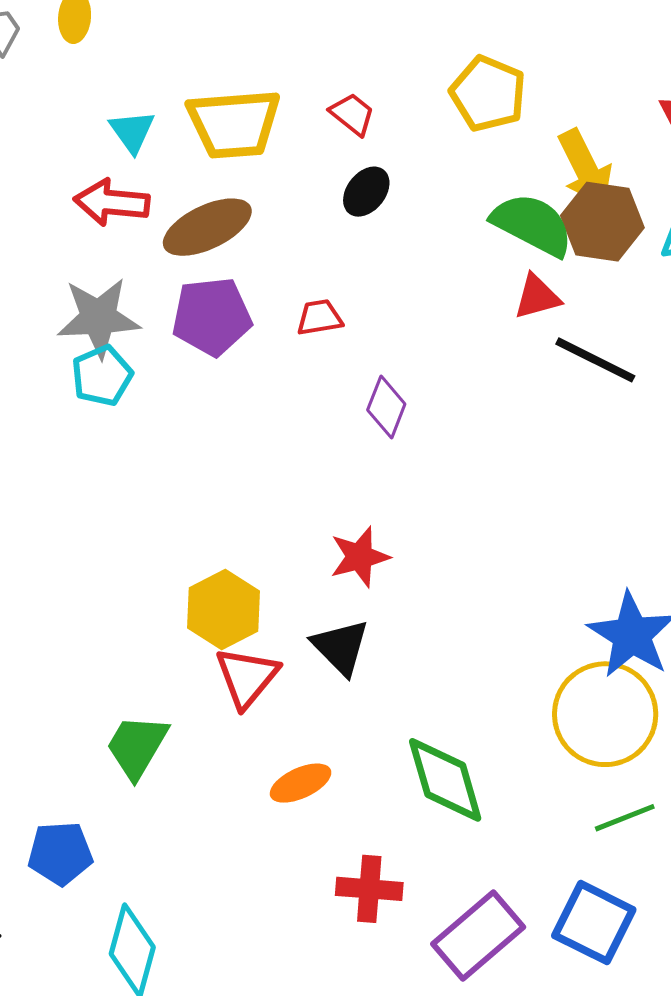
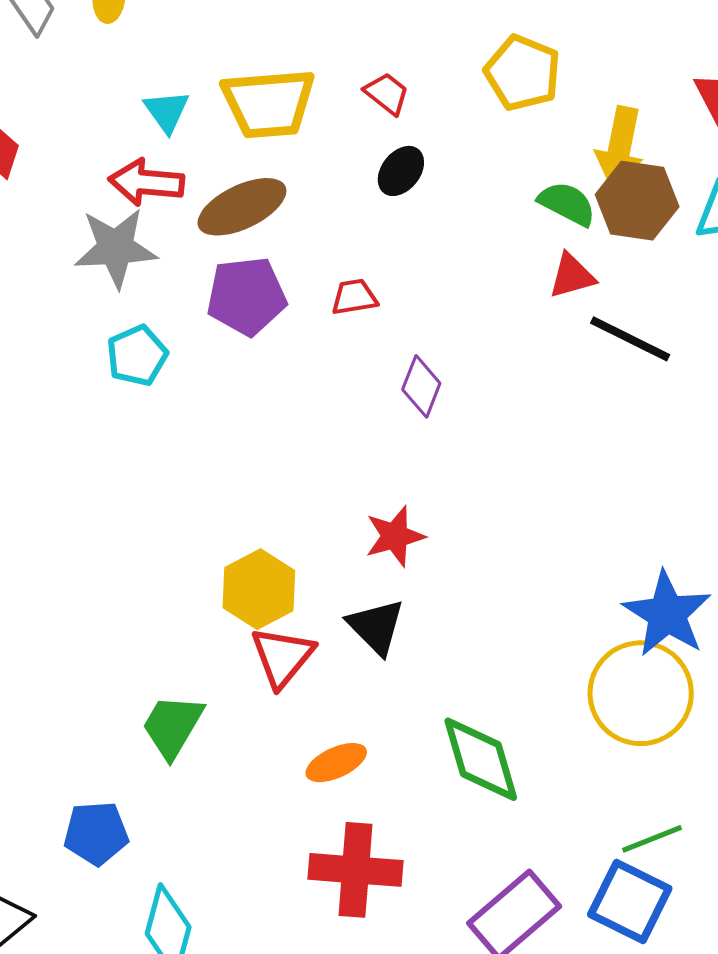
yellow arrow: (585, 168) -> (620, 147), turned 38
green semicircle: (532, 225) -> (567, 204), size x0.7
gray star: (99, 318) -> (116, 248), moved
green line: (625, 818) -> (652, 839), moved
red cross: (369, 889) -> (356, 870), moved, size x1.4

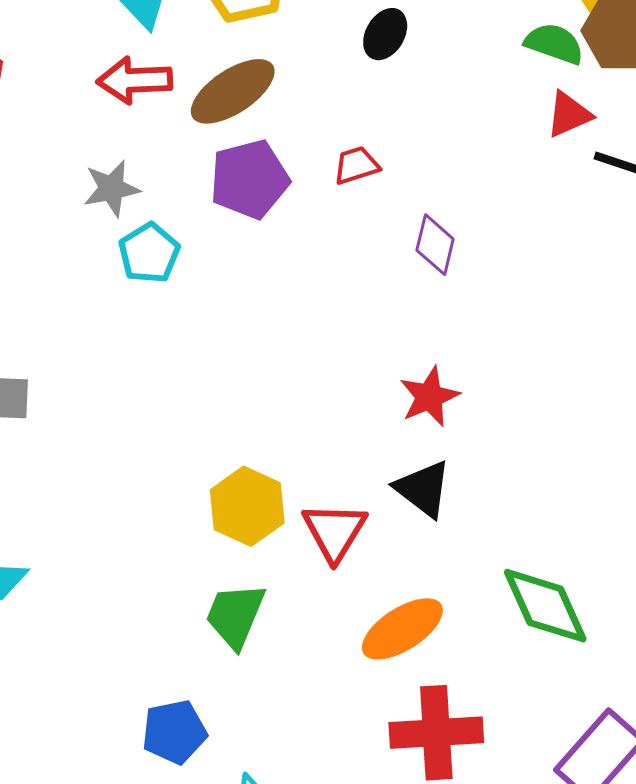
gray star: (116, 248) -> (112, 188), moved, size x0.7
yellow hexagon: (259, 589) -> (247, 506), moved
orange ellipse: (336, 763) -> (402, 629), size x1.4

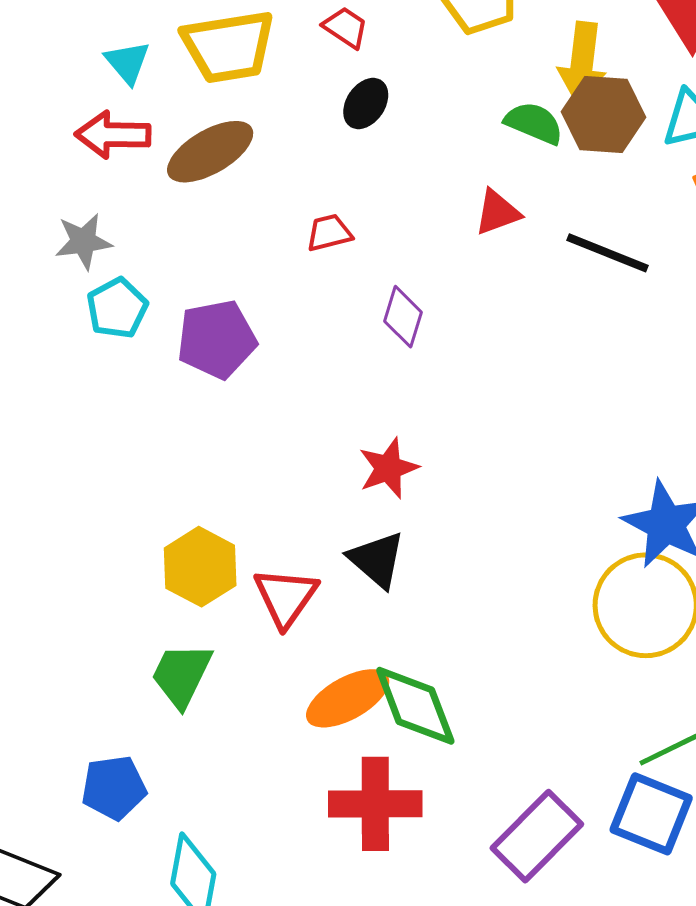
red triangle: (569, 114) -> (497, 212), moved
purple pentagon: (249, 179) -> (217, 339), moved
green diamond: (545, 606) -> (415, 706), moved

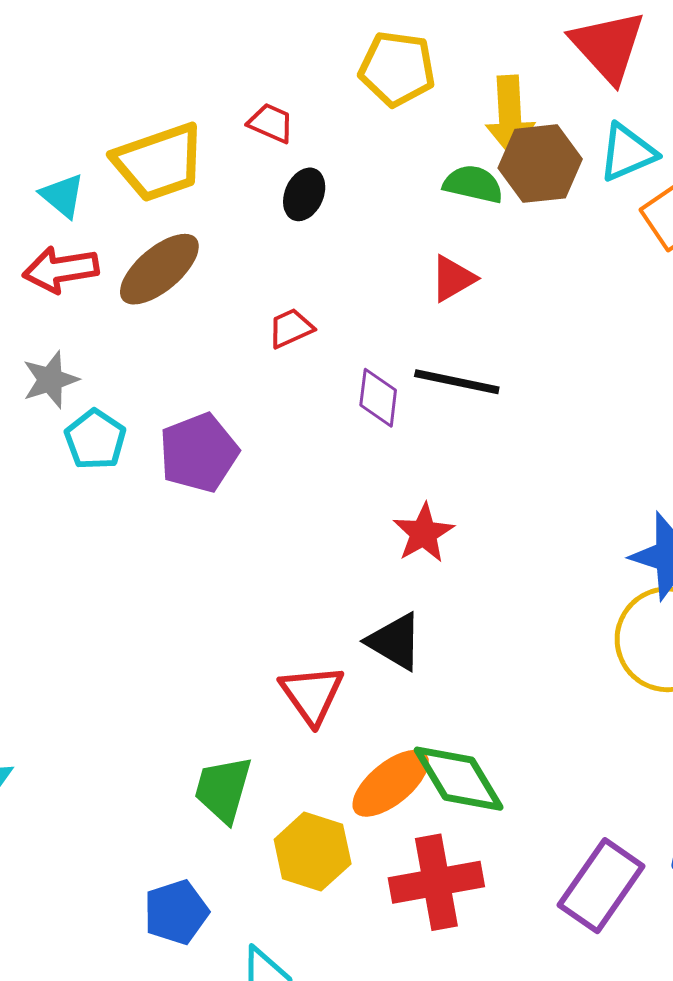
black line: (607, 253) -> (457, 382), moved
red star: (388, 468) -> (424, 533), moved
yellow hexagon: (200, 567) -> (313, 852), moved

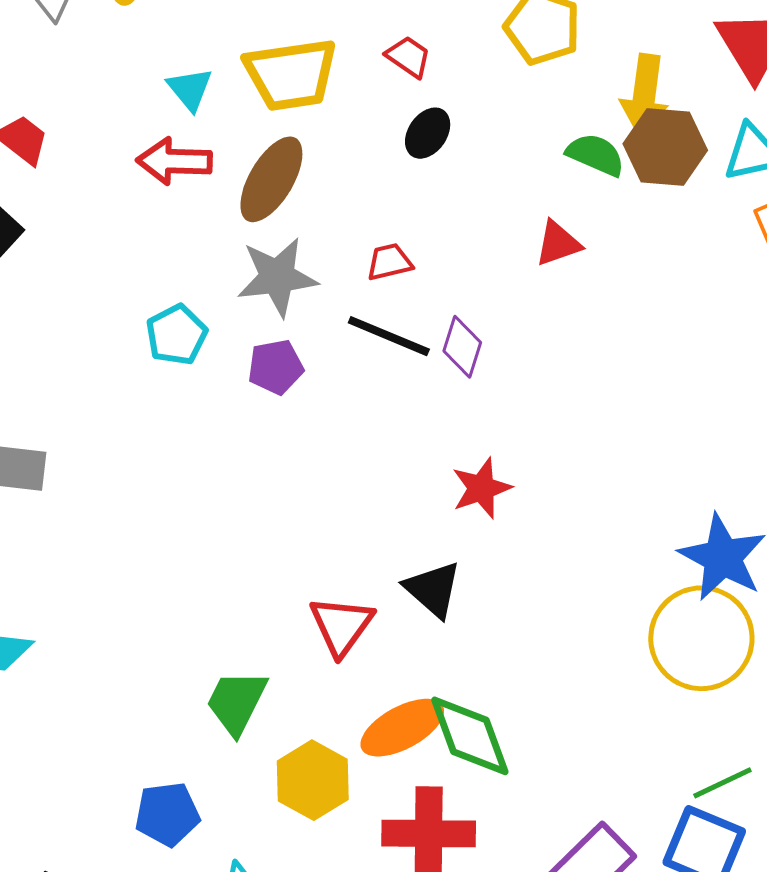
brown ellipse: (159, 269) -> (271, 179), turned -30
gray star: (50, 380) -> (277, 277), moved, size x1.4
black line: (457, 382) -> (389, 336), moved
purple pentagon: (199, 453) -> (276, 367), size x0.7

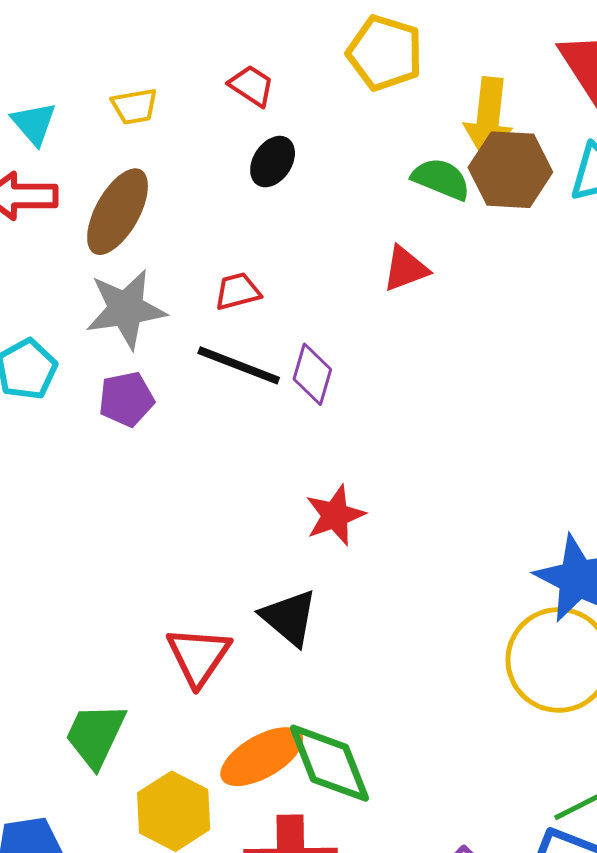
yellow trapezoid: (291, 74) -> (135, 106), size x0.5

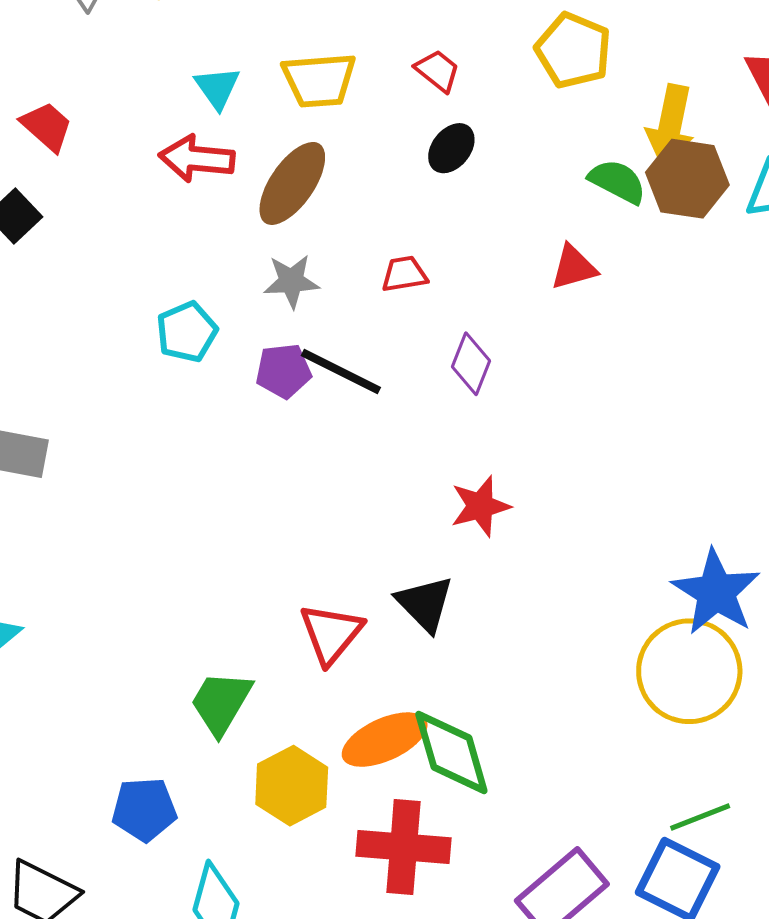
yellow trapezoid: (135, 106) -> (319, 80), size x1.6
gray star: (126, 309) -> (291, 281), size x0.7
black line: (239, 365) -> (341, 372), moved

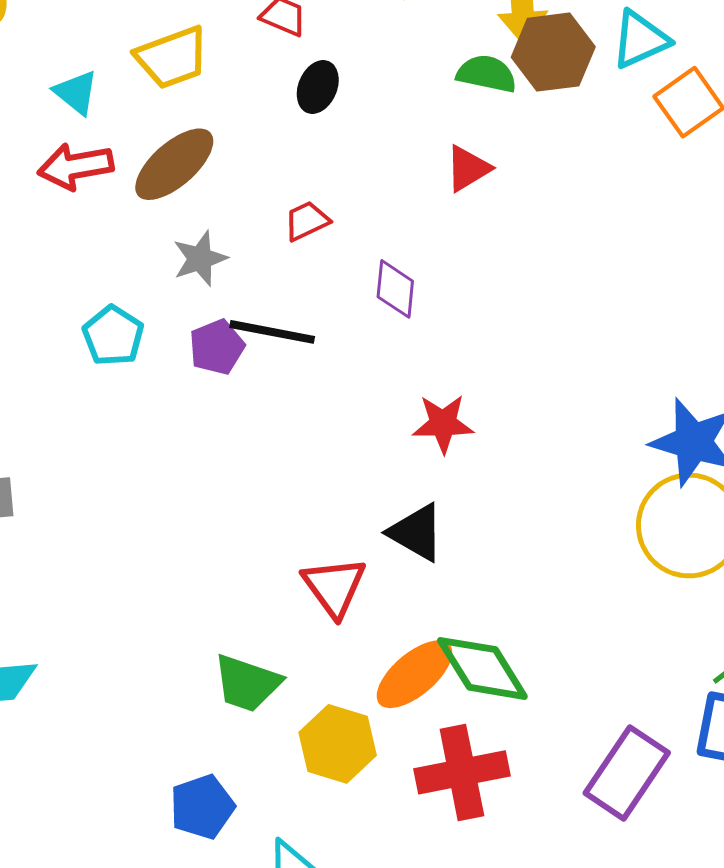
brown ellipse: (292, 183) -> (174, 164), turned 30
red star: (480, 506) -> (443, 424), turned 30
green trapezoid: (221, 703) -> (247, 683), turned -86

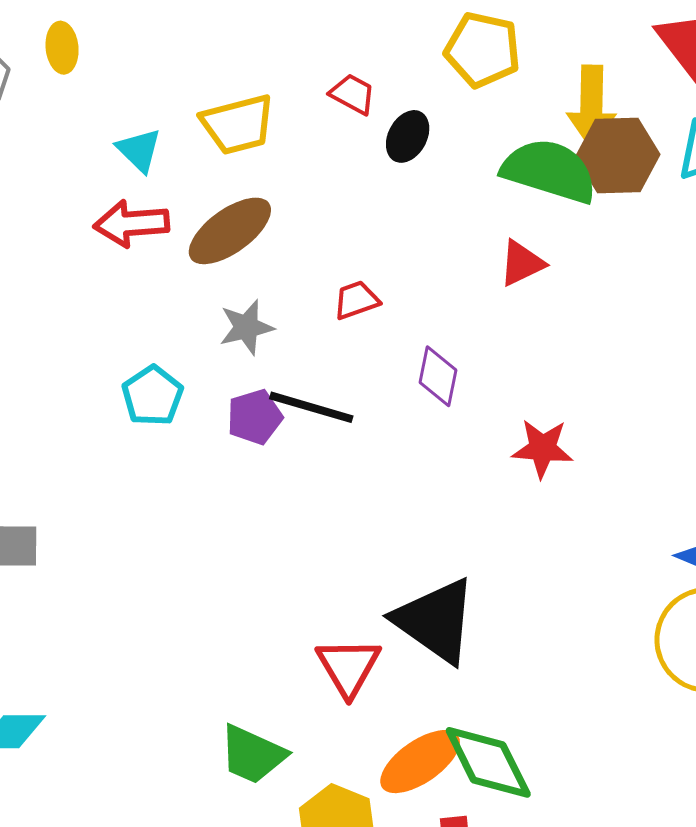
green semicircle: (487, 74) -> (549, 171), size x1.6
black ellipse: (318, 87) -> (408, 136), moved
red star: (443, 424) -> (542, 448), moved
black triangle: (416, 532) -> (435, 621), size x1.5

